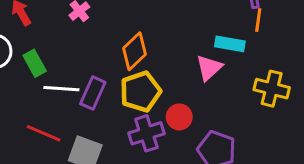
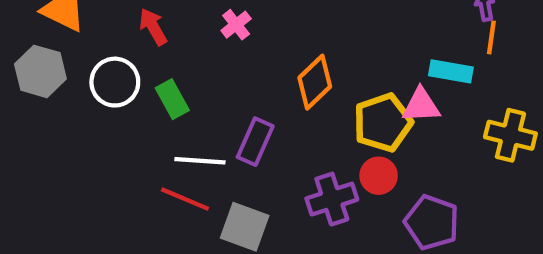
pink triangle: (209, 68) -> (421, 105), turned 40
white line: (61, 89) -> (200, 161), moved
yellow pentagon: (140, 92) -> (383, 122), moved

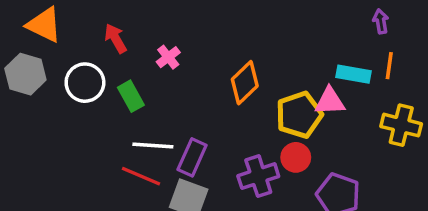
pink cross: (236, 25) -> (168, 57), moved
orange line: (491, 37) -> (389, 66), moved
purple rectangle: (255, 142) -> (192, 157), moved

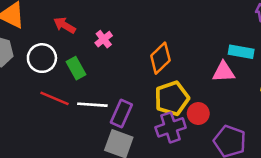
red arrow: (116, 38) -> (65, 25), turned -30
yellow pentagon: (299, 115) -> (172, 98), moved
red line: (141, 176) -> (55, 98), moved

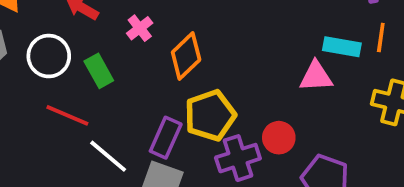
orange diamond: (160, 58) -> (186, 56), moved
yellow pentagon: (172, 98) -> (210, 115), moved
white line: (92, 105) -> (108, 156), moved, turned 36

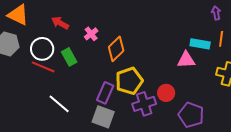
red line: (67, 115) -> (43, 67), moved
white line: (108, 156) -> (59, 104), moved

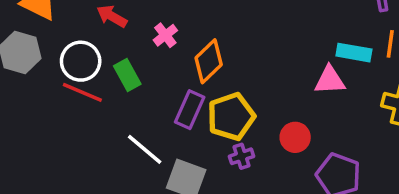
purple rectangle: (105, 93) -> (190, 110), moved
white line: (59, 104) -> (145, 149), moved
purple cross: (144, 104) -> (241, 156), moved, size x0.6

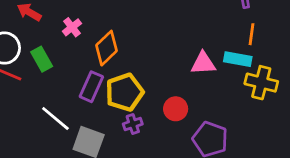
cyan rectangle: (354, 53) -> (238, 59), moved

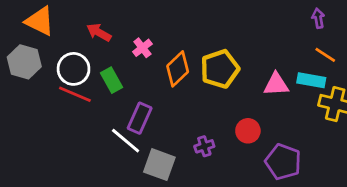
orange line: (252, 34) -> (325, 55), turned -65
purple rectangle: (91, 87) -> (140, 118), moved
yellow pentagon: (124, 92) -> (220, 69), moved

